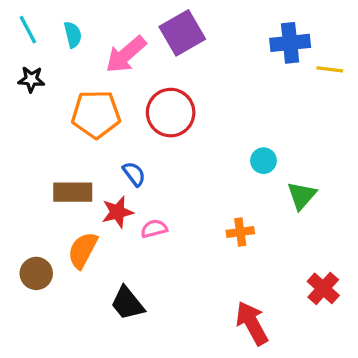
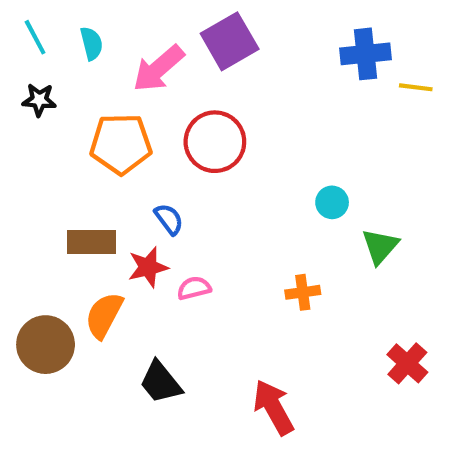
brown circle: (36, 273) -> (46, 345), size x1.4
red arrow: (252, 323) -> (273, 407), moved

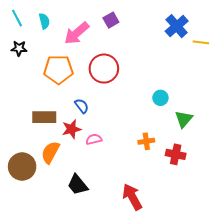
purple square: (230, 41) -> (111, 20), size x0.6
blue cross: (365, 54) -> (177, 26), turned -35
red cross: (407, 363) -> (176, 154), moved, turned -30

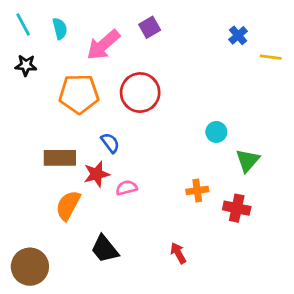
blue cross: (177, 26) -> (238, 35), size x0.6
brown circle: (22, 167) -> (30, 267), moved
red arrow: (132, 197) -> (178, 253), moved, size x0.6

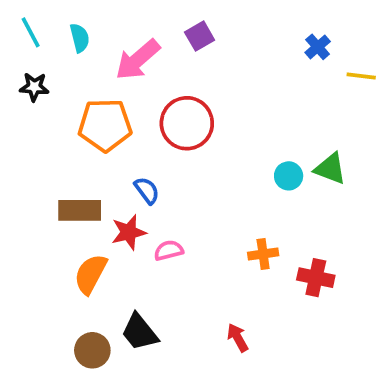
green triangle: (248, 161) -> (330, 169), moved, turned -50
brown circle: (30, 267) -> (92, 350), moved, size x0.7

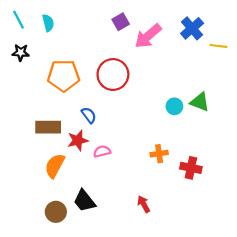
blue cross: (318, 47) -> (192, 28), size x1.5
pink arrow: (138, 60) -> (148, 36), moved

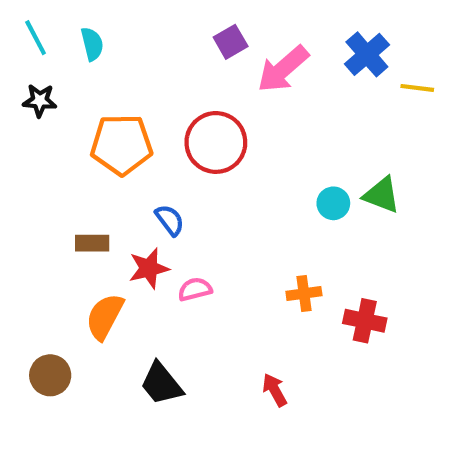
brown rectangle: (48, 127) -> (92, 243), size x0.7
brown circle: (56, 212) -> (50, 375), moved

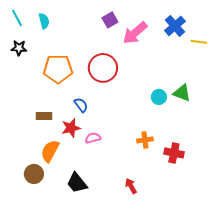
brown circle: (50, 375) -> (34, 174), moved

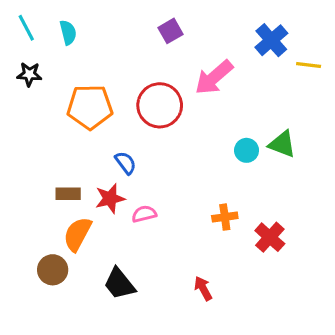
pink arrow: (135, 33) -> (214, 77), moved
brown rectangle: (44, 116) -> (68, 194), moved
red cross: (174, 153) -> (270, 237), turned 30

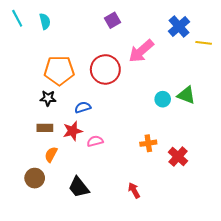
black star: (29, 74) -> (48, 98), moved
blue semicircle: (126, 163) -> (83, 107), turned -70
orange semicircle: (77, 234) -> (51, 154), size x0.7

